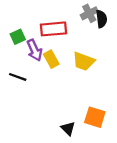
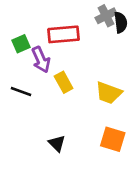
yellow rectangle: (51, 59) -> (64, 82), moved
yellow trapezoid: (84, 61) -> (109, 93), moved
black triangle: (68, 128) -> (57, 143), moved

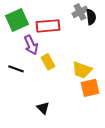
green square: (21, 44) -> (17, 20), moved, size x1.6
orange square: (113, 139) -> (90, 88), moved, turned -30

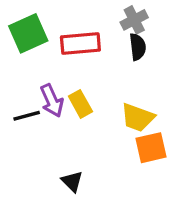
black semicircle: (91, 17) -> (138, 47), moved
purple arrow: (31, 45) -> (52, 101), moved
black line: (16, 69) -> (27, 116), turned -35

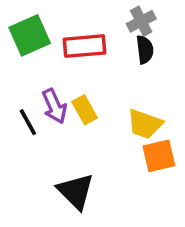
black line: (27, 116) -> (28, 122), turned 76
black triangle: (72, 181) -> (76, 191), size x1.6

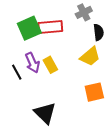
green square: (30, 35) -> (29, 28), moved
black semicircle: (145, 50) -> (99, 32), moved
yellow trapezoid: (145, 124) -> (90, 56), moved, turned -60

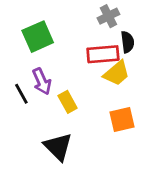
red rectangle: (50, 27) -> (103, 54), moved
yellow rectangle: (50, 65) -> (68, 102), moved

